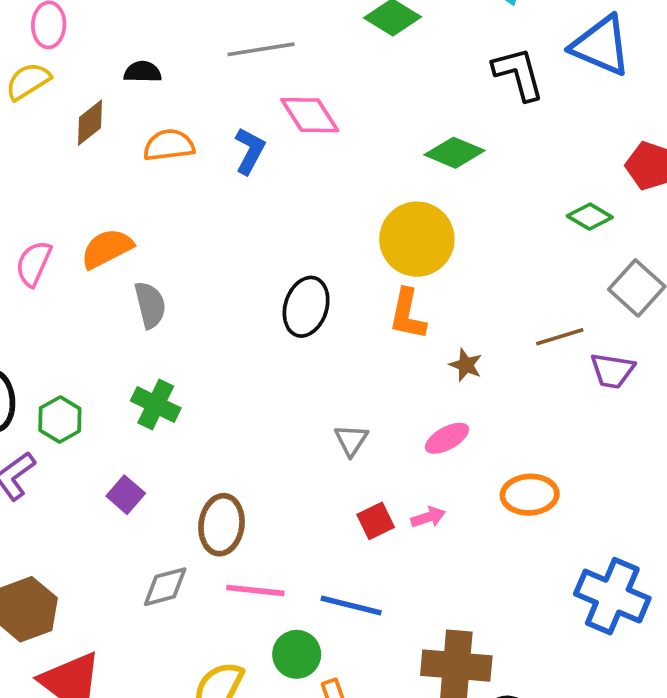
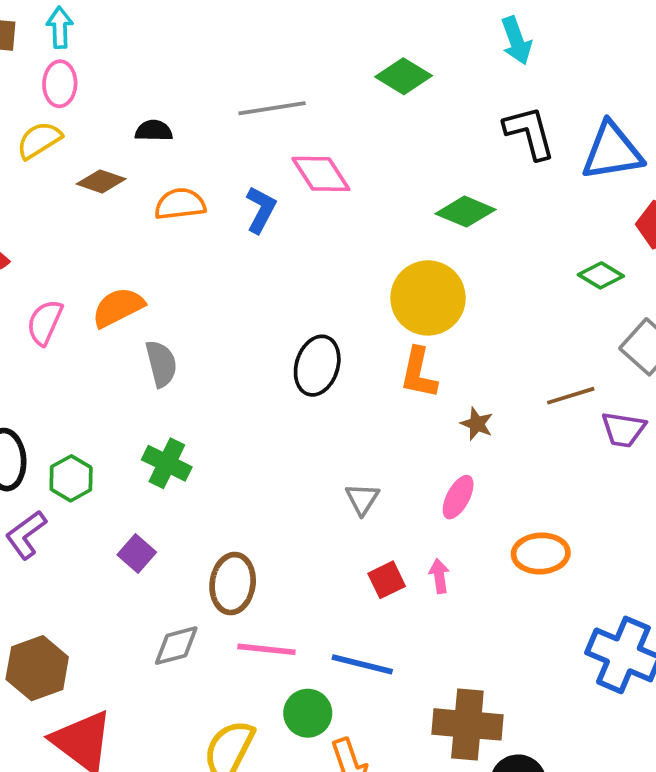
blue triangle: (601, 46) -> (612, 151), moved, turned -32
brown diamond: (90, 123) -> (101, 181), turned 57
pink ellipse: (447, 438) -> (458, 497), turned -33
pink arrow: (428, 517) -> (439, 576), turned -80

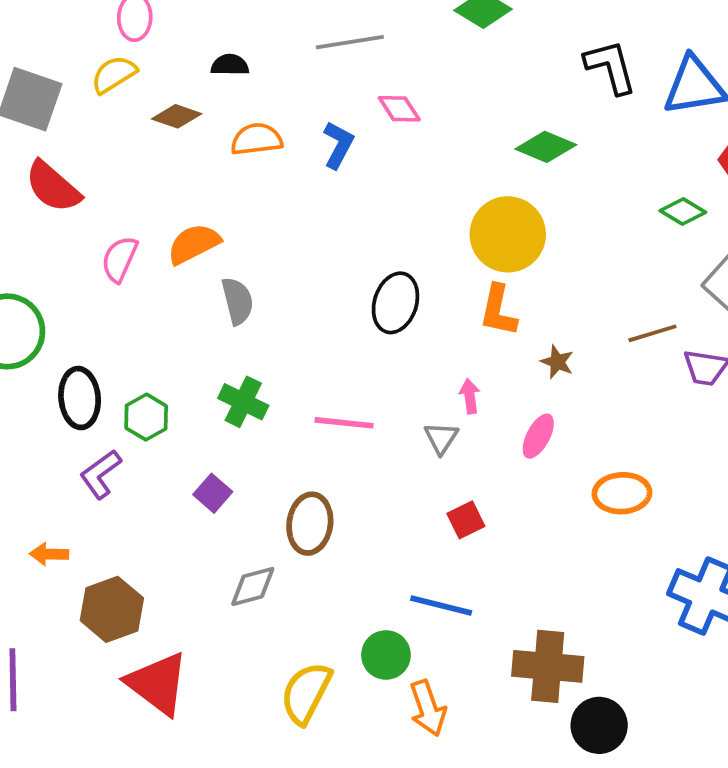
pink diamond: (321, 174) -> (399, 109), size x0.7
pink arrow: (439, 576) -> (470, 396), moved
pink line: (266, 649) -> (344, 423), moved

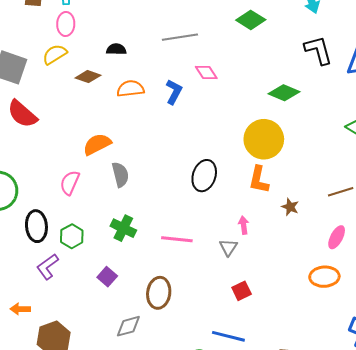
pink semicircle: (120, 259) -> (70, 183), moved
pink ellipse: (538, 436) -> (337, 237), moved

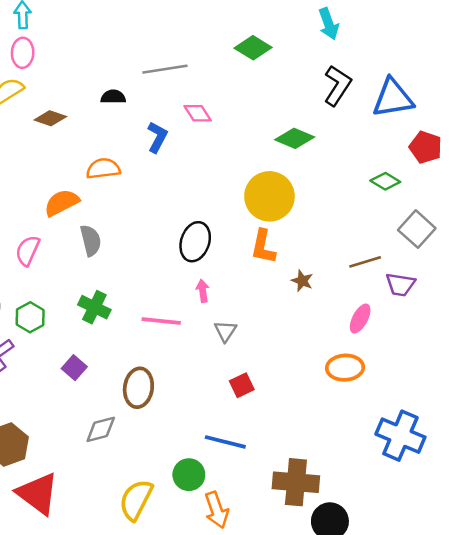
black semicircle: (116, 49) -> (113, 97), moved
black L-shape: (318, 50) -> (337, 86), turned 48
orange semicircle: (130, 89) -> (103, 169), moved
pink arrow: (244, 225) -> (203, 291), moved

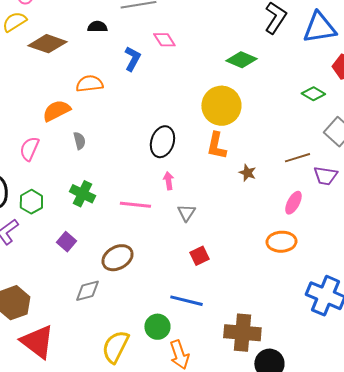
brown diamond: (50, 118) -> (47, 44), size x1.5
gray semicircle: (91, 240) -> (79, 141), size x0.7
brown ellipse: (138, 388) -> (117, 258), turned 52

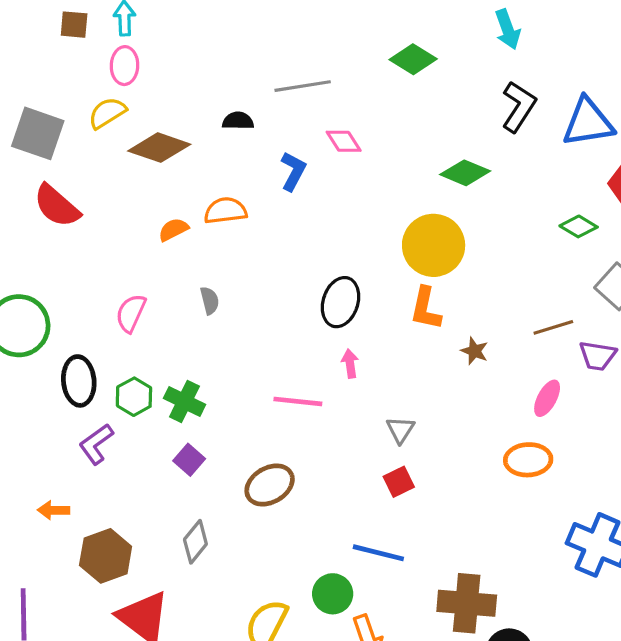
orange semicircle: (56, 111) -> (173, 230), moved, size x0.7
green cross: (82, 194) -> (184, 401), moved
gray triangle: (186, 213) -> (400, 430), moved
gray diamond: (87, 291) -> (195, 542), moved, turned -36

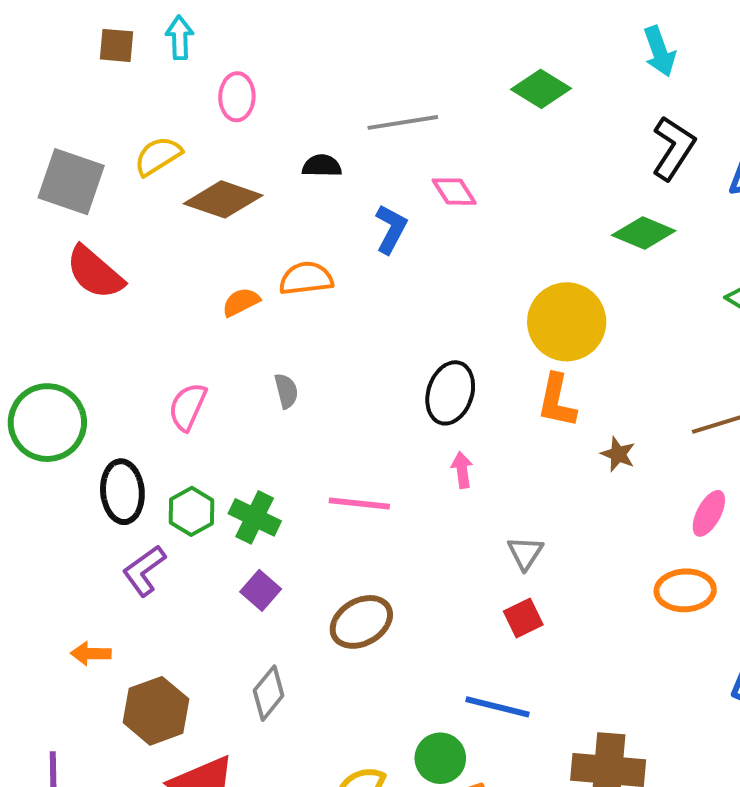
pink ellipse: (124, 66) -> (237, 97), moved
green diamond: (465, 173) -> (644, 233), moved
pink line: (298, 401) -> (359, 503), moved

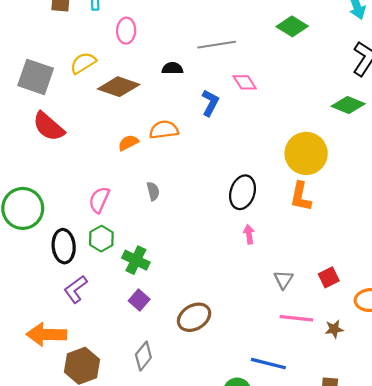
brown star: (618, 454) -> (334, 329), moved, turned -30
pink line: (359, 503) -> (296, 318), moved
green hexagon: (192, 511) -> (101, 239), moved
red square: (523, 618) -> (329, 277), moved
orange arrow: (91, 654) -> (46, 334), size x1.8

